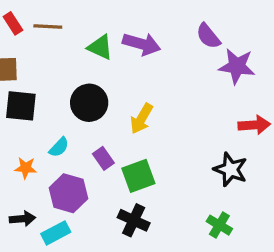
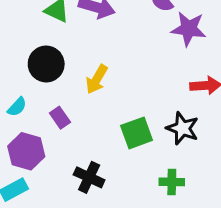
green square: (138, 176) -> (137, 133), moved
green cross: (219, 225) -> (172, 182), turned -30

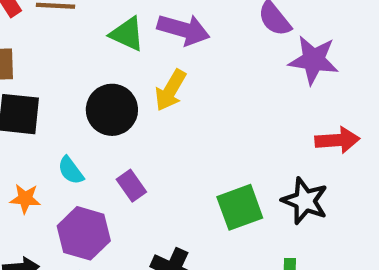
yellow arrow: (97, 79) -> (170, 90), moved
cyan semicircle: (17, 107) -> (71, 170), turned 100

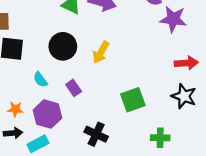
yellow arrow: (170, 90) -> (101, 52), moved
orange star: (25, 199) -> (15, 109), moved
black star: (305, 201) -> (184, 96), moved

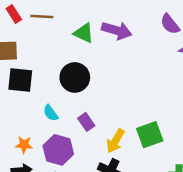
yellow arrow: (101, 52) -> (115, 141), moved

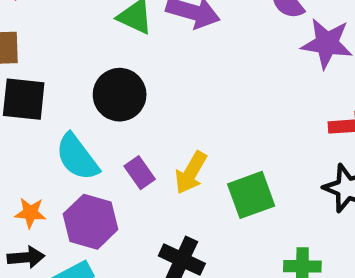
cyan semicircle: (51, 113) -> (77, 157), size x1.6
yellow arrow: (115, 141) -> (191, 173), moved

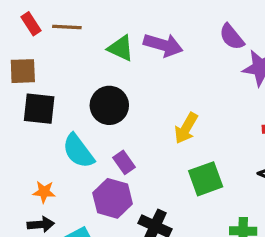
yellow arrow: (191, 173) -> (186, 128), moved
purple hexagon: (91, 222) -> (113, 198), moved

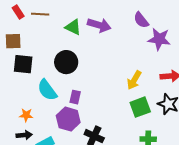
yellow arrow: (186, 128) -> (134, 80), moved
purple rectangle: (124, 162) -> (75, 97), turned 48
green square: (206, 179) -> (140, 107), moved

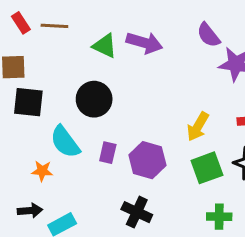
orange star: (26, 115) -> (42, 171), moved
purple hexagon: (68, 119) -> (147, 160), moved

